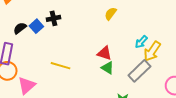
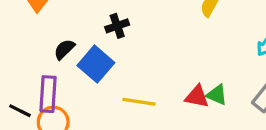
blue square: (36, 26) -> (96, 64), moved, size x1.5
red triangle: (104, 53) -> (197, 97), moved

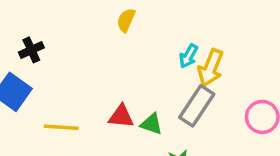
green triangle: (217, 95) -> (151, 124), moved

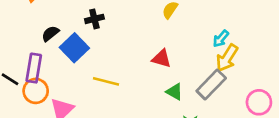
cyan arrow: (189, 56) -> (221, 39), moved
red triangle: (121, 116) -> (162, 59), moved

